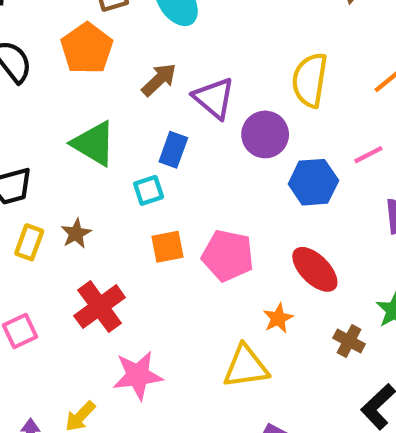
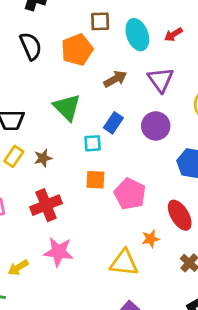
purple triangle: (214, 98) -> (161, 80), moved
purple circle: (265, 134) -> (156, 126), moved

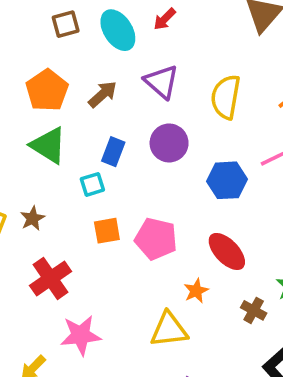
orange pentagon: (77, 50) -> (47, 90), moved

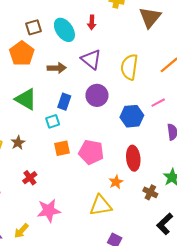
red arrow: (165, 19) -> (92, 22), turned -40
orange pentagon: (47, 90) -> (22, 53), moved
brown arrow: (103, 94) -> (57, 68), turned 42
red ellipse: (227, 251) -> (133, 158), turned 40
red cross: (51, 278) -> (30, 178), size x0.6

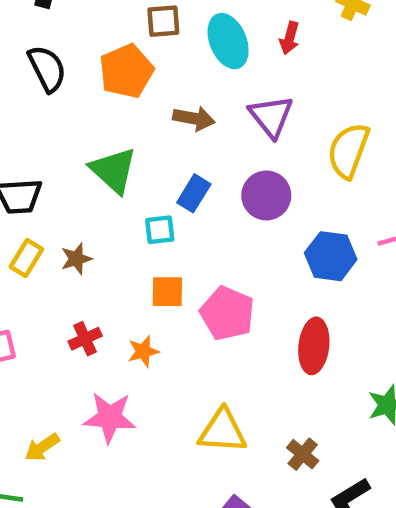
orange star: (116, 182) -> (143, 351), moved
brown cross: (150, 192) -> (303, 454), moved

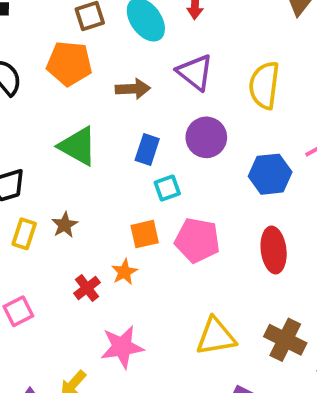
orange pentagon: (126, 71) -> (69, 64), turned -30
cyan square: (160, 230) -> (167, 188), moved
orange star: (143, 351) -> (124, 272), moved
brown cross: (303, 454) -> (285, 340), size x1.5

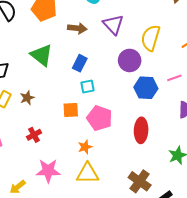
purple circle: (206, 137) -> (130, 60), moved
orange star: (124, 272) -> (85, 147), moved
yellow triangle: (216, 336) -> (87, 173), moved

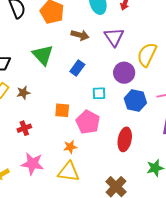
cyan square: (87, 86) -> (99, 93), moved

